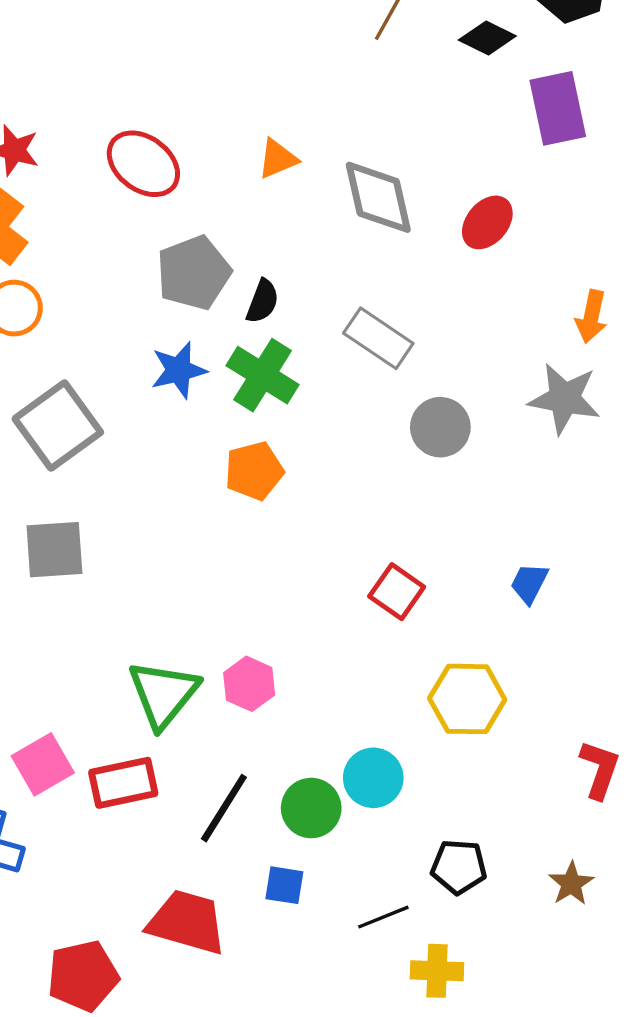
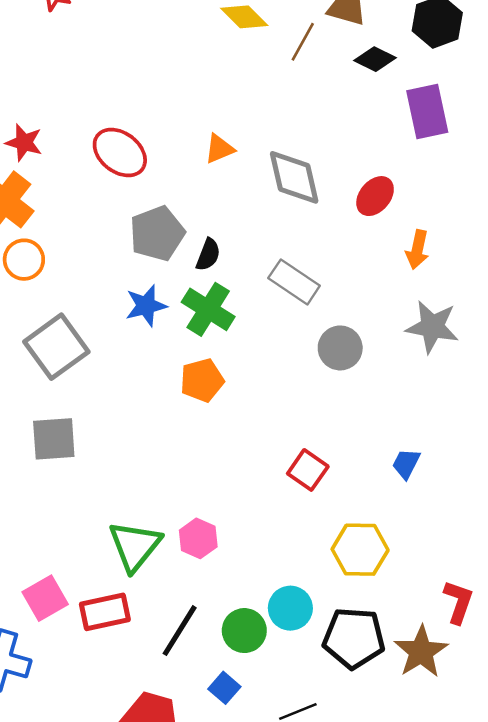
orange arrow: (591, 316) -> (417, 250), moved
black pentagon: (459, 867) -> (354, 638), moved, size x1.5
brown star: (571, 884) -> (421, 652), moved, size x1.6
blue square: (284, 885) -> (224, 688), turned 32

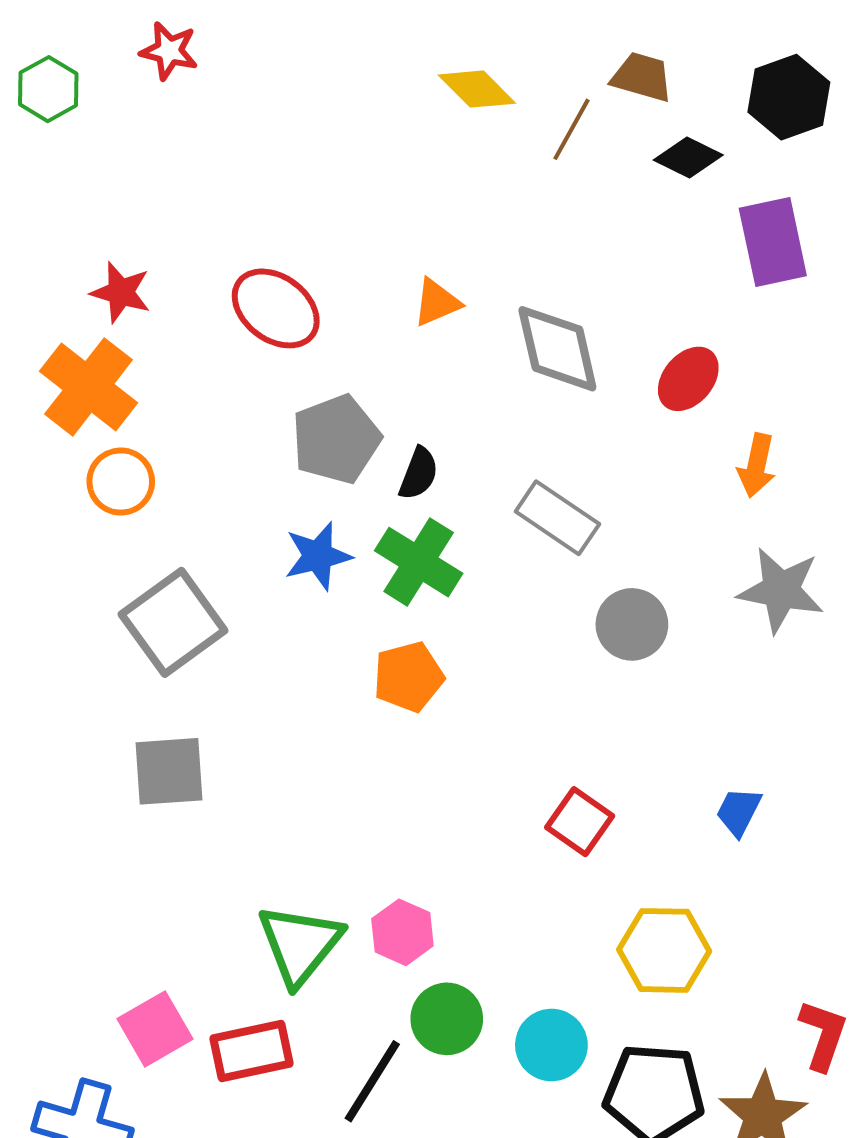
green circle: (244, 631) -> (447, 1019), moved

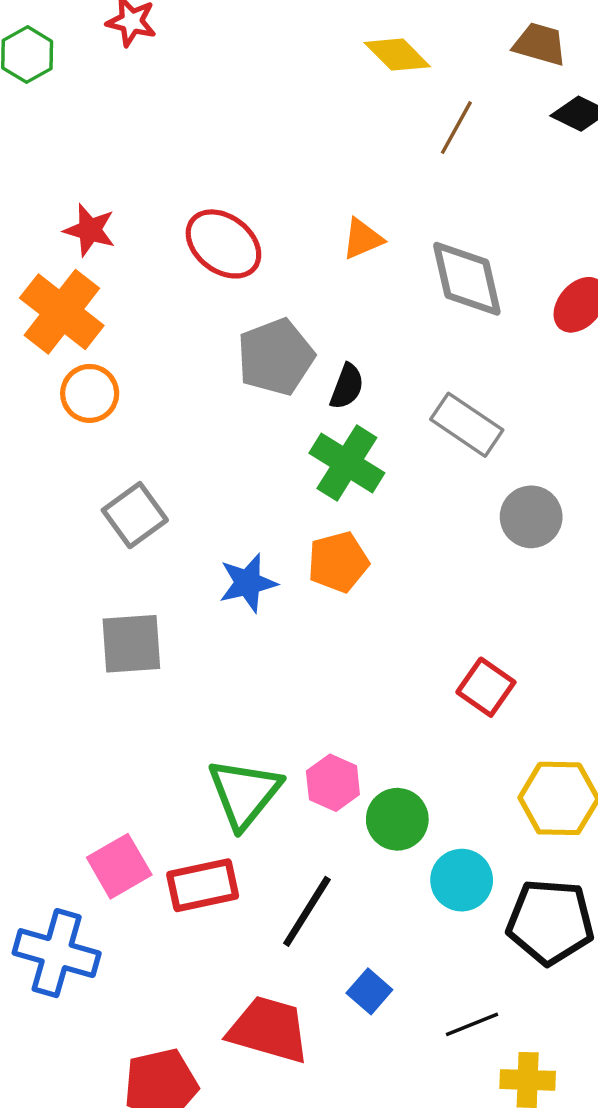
brown line: (572, 129) -> (456, 128), moved
blue star: (318, 556) -> (248, 583), moved
gray square: (173, 622) -> (135, 515), size x0.7
green circle: (447, 1019) -> (397, 819), moved

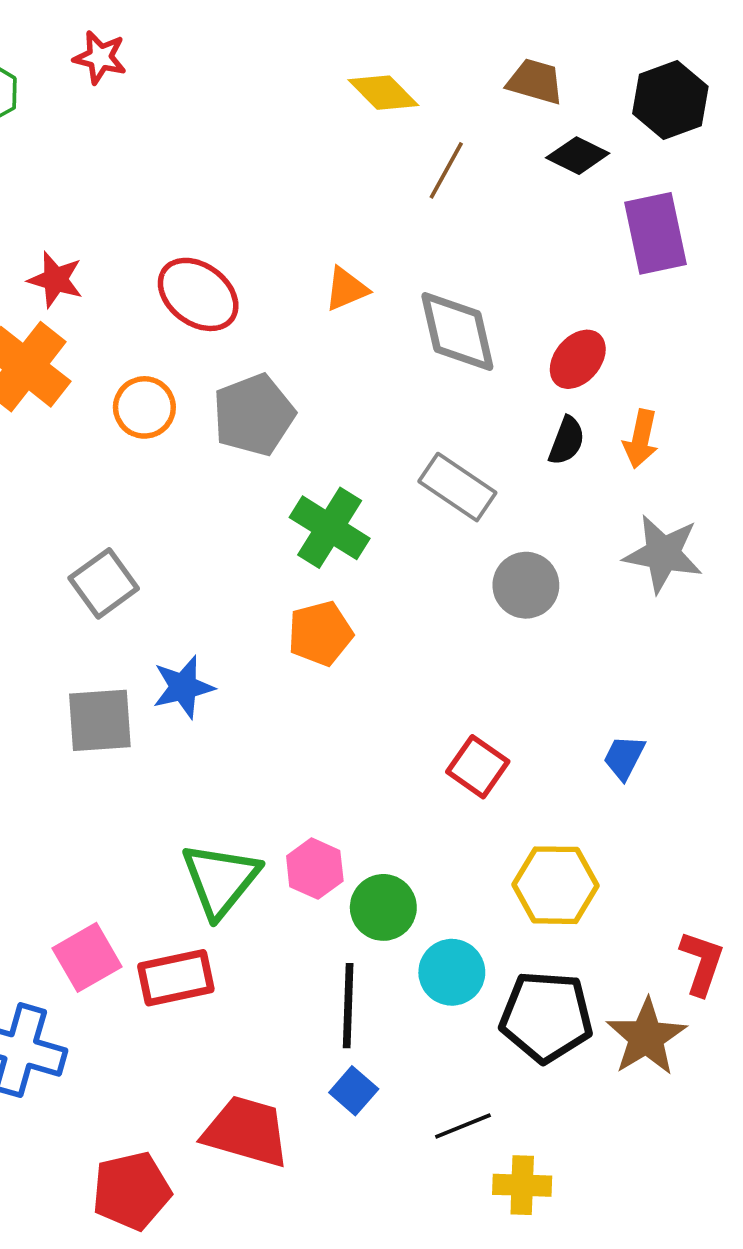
black semicircle: (347, 386) -> (567, 441), moved
orange circle: (90, 393) -> (144, 407), moved
blue star: (248, 583) -> (183, 687), moved
black line: (307, 911) -> (348, 1006), moved, turned -30

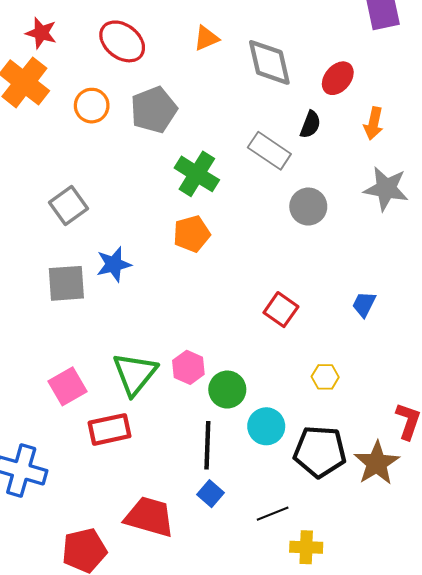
black semicircle: (567, 441) -> (310, 124), moved
yellow hexagon: (556, 885) -> (325, 377), size x0.6
pink square: (87, 957) -> (67, 386), moved

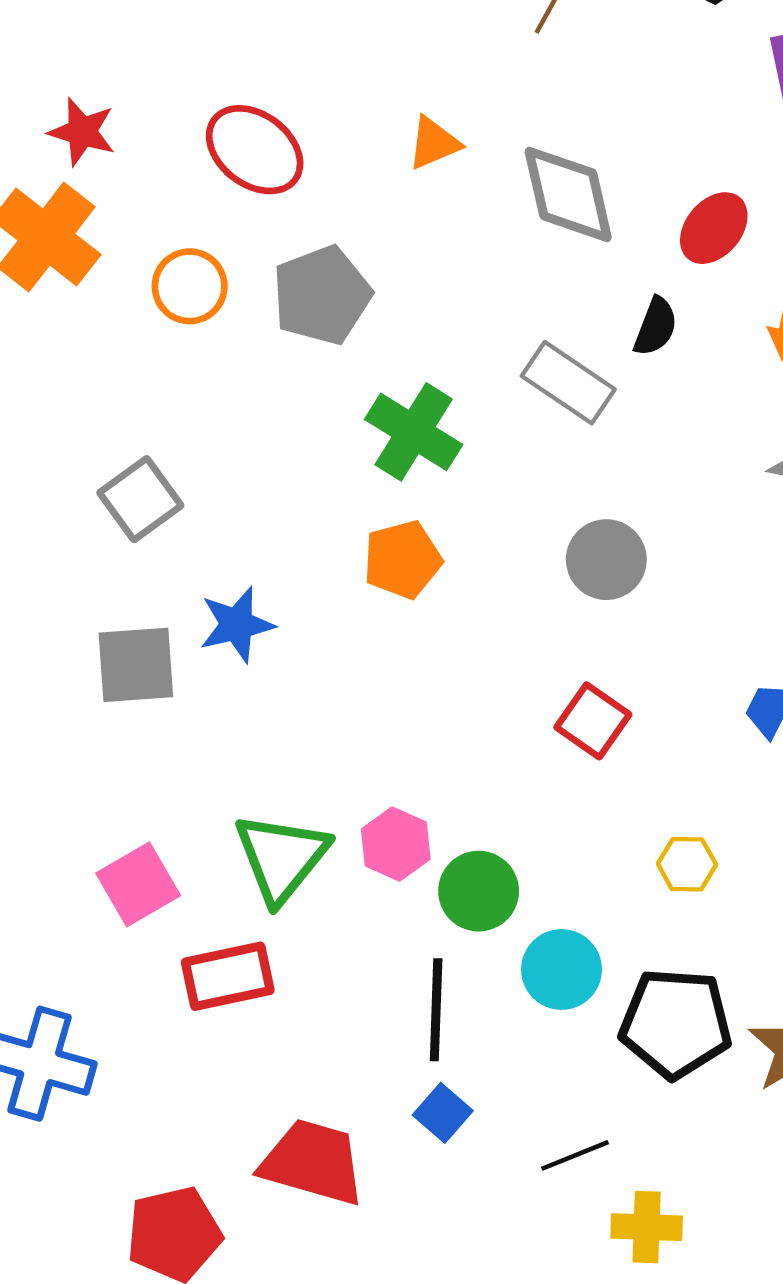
gray circle: (308, 207) -> (606, 560), moved

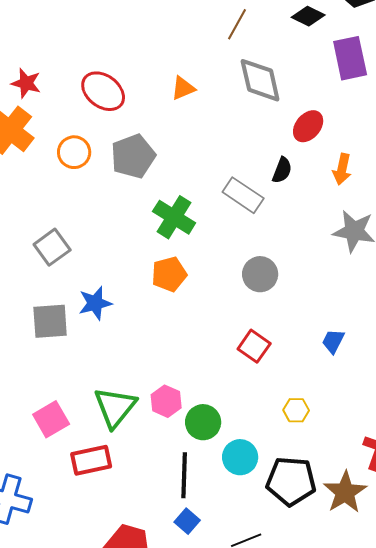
gray diamond: (568, 194) -> (260, 80), moved

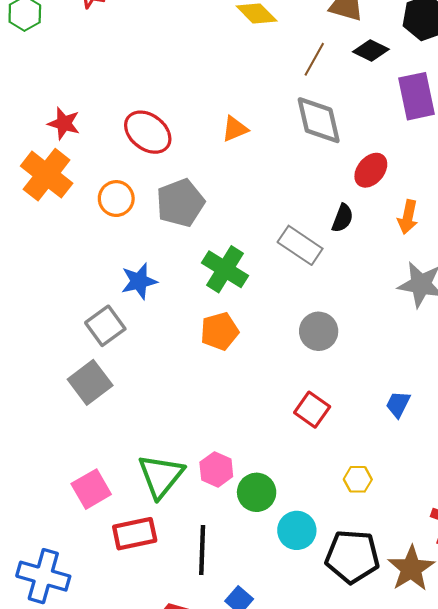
brown line: (237, 24) -> (314, 59), moved
gray square: (52, 247) -> (105, 326), moved
blue star: (95, 303) -> (139, 281), moved
gray square: (50, 321) -> (90, 382), turned -33
black line: (184, 475) -> (202, 550), moved

